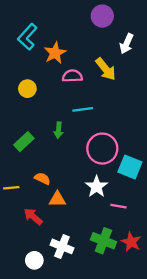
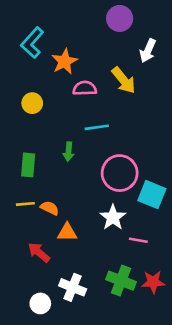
green rectangle: (24, 142) -> (28, 165), turned -42
yellow line: (11, 188) -> (25, 204), moved
red star: (131, 242) -> (153, 282), turned -30

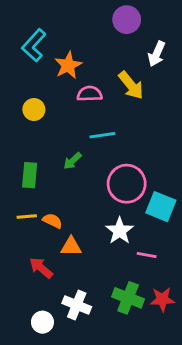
green arrow: (69, 152) -> (72, 161), turned 42

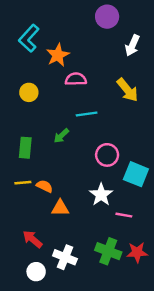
yellow arrow: (131, 85) -> (128, 90), moved
pink circle: (127, 184) -> (107, 155), size x0.7
red arrow: (41, 268) -> (32, 239), moved

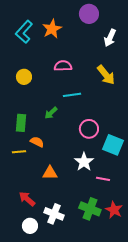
orange star: (58, 55) -> (52, 29), moved
orange semicircle: (45, 186) -> (37, 142), moved
red star: (137, 252) -> (114, 210), turned 30

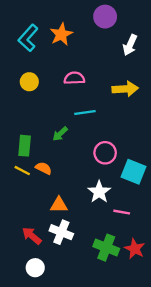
yellow arrow: (106, 75) -> (125, 89), turned -55
yellow circle: (24, 77) -> (29, 82), moved
yellow line: (19, 152) -> (22, 171), moved, turned 32
white cross: (54, 214) -> (61, 232), moved

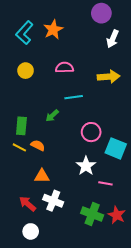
purple circle: (105, 17) -> (101, 13), moved
orange triangle: (59, 205) -> (42, 176), moved

